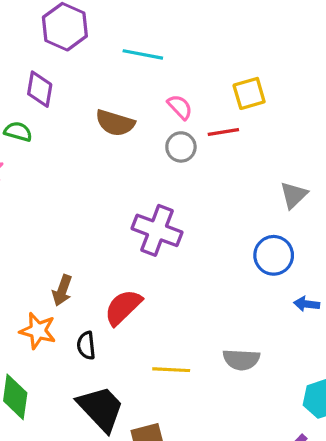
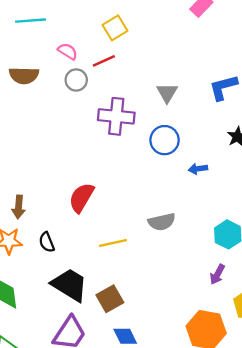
purple cross: (157, 230) -> (116, 116), moved
red semicircle: (123, 307) -> (81, 198), moved

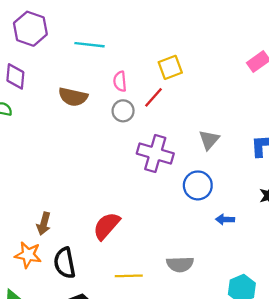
pink semicircle: (68, 51) -> (120, 81), turned -138
red line: (104, 61) -> (153, 97), turned -35
black semicircle: (47, 242) -> (65, 263), size x1.5

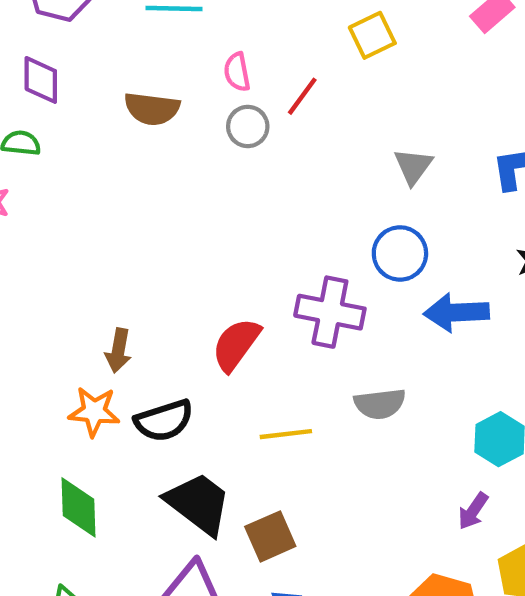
yellow square: (170, 67) -> (372, 35), moved
purple cross: (155, 153) -> (330, 312), moved
blue arrow: (225, 219) -> (456, 313), size x1.8
black semicircle: (65, 263) -> (164, 421), turned -92

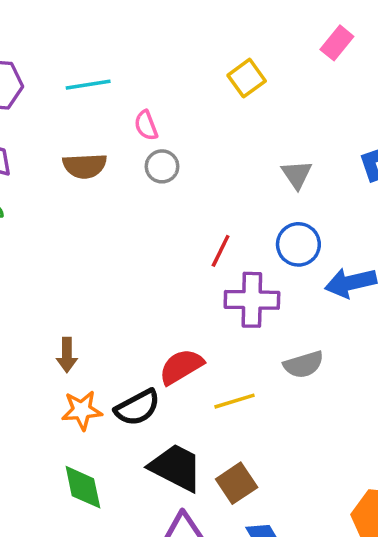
red line: (302, 96) -> (221, 251), moved
red semicircle: (236, 344) -> (181, 367), moved, turned 33
brown arrow: (118, 351) -> (67, 355), moved

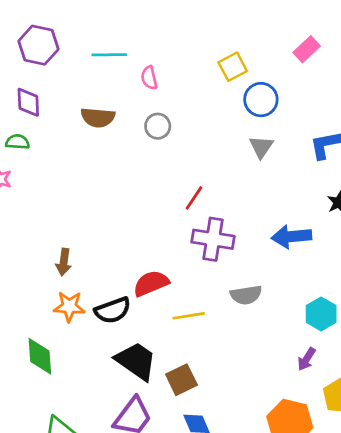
pink semicircle: (146, 125) -> (149, 78), moved
blue circle: (298, 244) -> (261, 100), moved
green diamond: (83, 487) -> (40, 356), moved

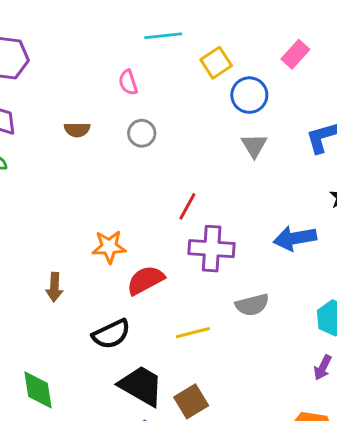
pink rectangle: (307, 49) -> (295, 54), moved
cyan line: (109, 55) -> (163, 36), moved
brown semicircle: (98, 117) -> (77, 130), size x0.7
red semicircle: (151, 283) -> (145, 280), moved
orange star: (69, 306) -> (109, 247), moved

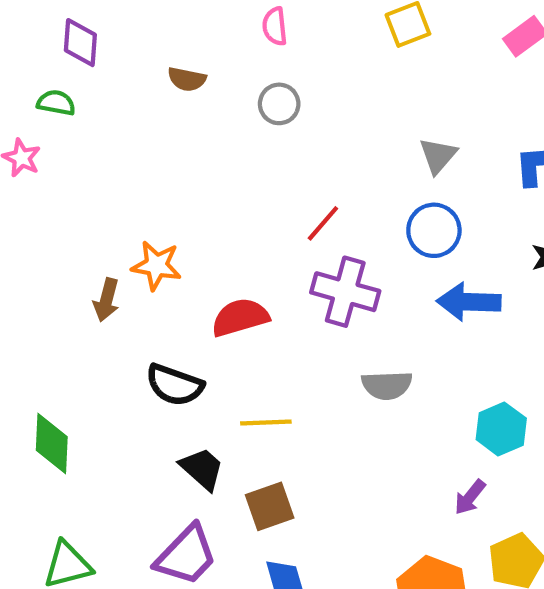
blue circle: (249, 95) -> (434, 230), moved
orange star: (109, 247) -> (156, 265), moved
yellow line: (193, 333) -> (266, 422), moved
black semicircle: (111, 334) -> (175, 385), turned 33
black trapezoid: (141, 386) -> (202, 469), size x0.7

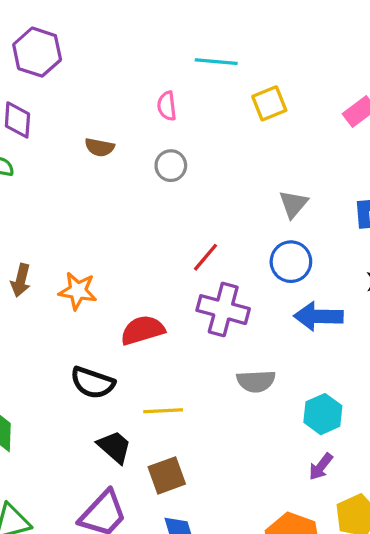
brown arrow: (106, 300) -> (21, 280), moved
cyan hexagon: (501, 429) -> (323, 414), moved

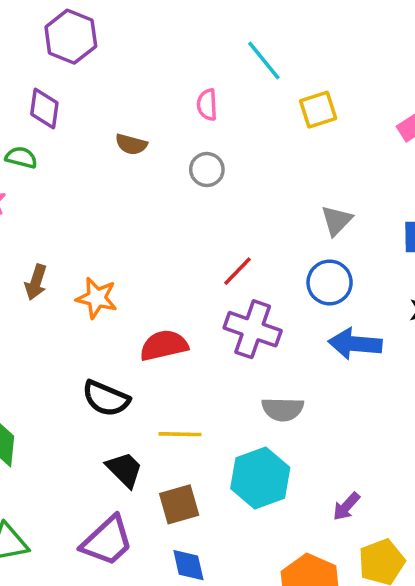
cyan line: (216, 62) -> (264, 60), turned 42
cyan hexagon: (323, 414) -> (260, 478), moved, size x1.4

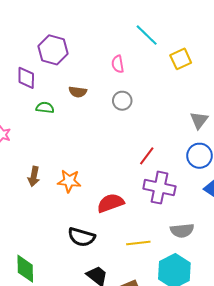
purple hexagon: (71, 37) -> (53, 50), moved
green semicircle: (21, 157) -> (45, 108), moved
yellow line: (180, 434) -> (138, 243), moved

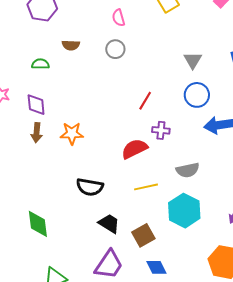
pink semicircle: (118, 64) -> (119, 18), moved
purple diamond: (26, 78) -> (36, 105), moved
purple cross: (159, 188) -> (161, 130), size x0.6
red semicircle: (110, 203) -> (134, 149), moved

